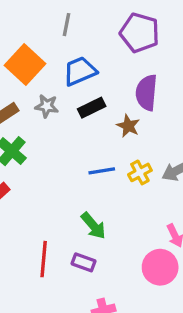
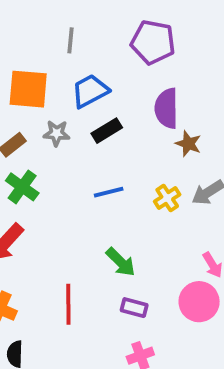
orange square: (25, 65) -> (28, 89), turned -33
brown star: (128, 126) -> (188, 144), moved
blue line: (102, 171) -> (109, 192), moved
purple rectangle: (84, 262) -> (134, 308), moved

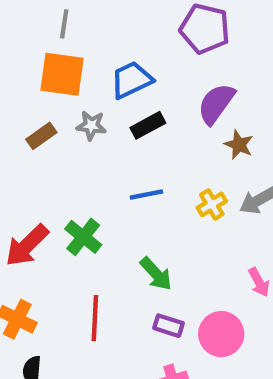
gray line: (71, 40) -> (64, 24), moved
purple semicircle: (166, 108) -> (216, 104), turned 33
green cross: (22, 187) -> (83, 237), moved
pink circle: (199, 302) -> (221, 334), moved

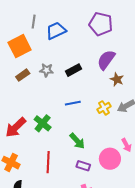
orange square: (62, 74) -> (20, 46), moved, turned -35
blue trapezoid: (131, 80) -> (56, 31), moved
pink circle: (221, 334) -> (110, 159), moved

